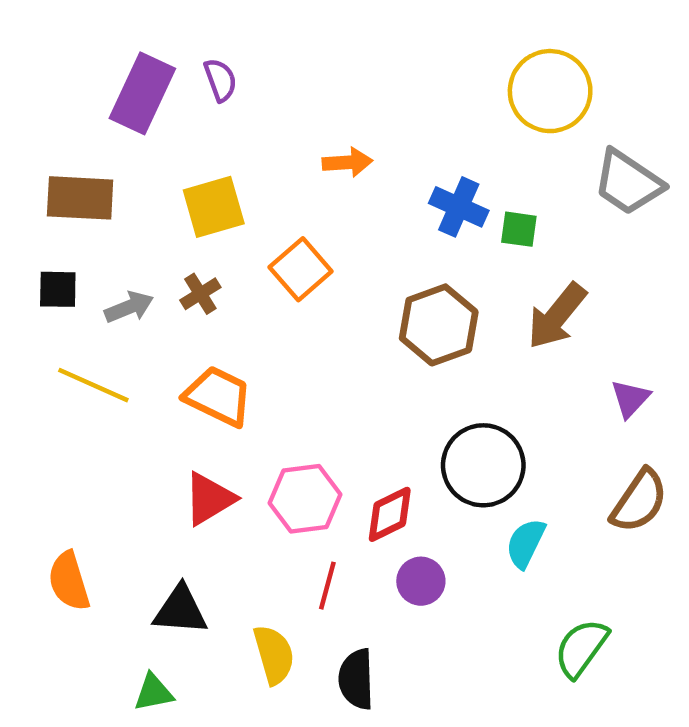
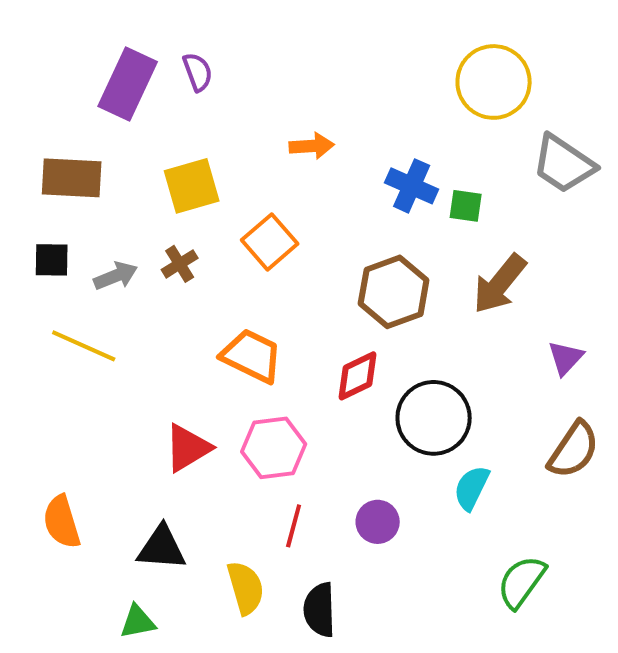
orange trapezoid: (218, 396) -> (252, 356), moved
red diamond: (390, 514) -> (358, 376), moved

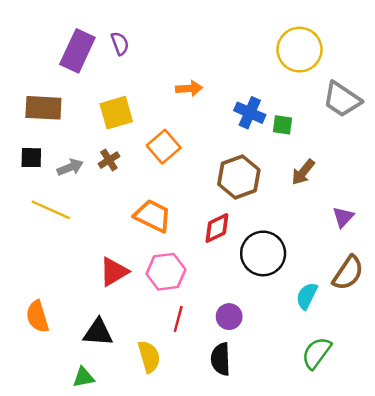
brown arrow: (500, 284) -> (303, 172), size x0.7
cyan semicircle: (472, 488) -> (307, 296), moved
black semicircle: (320, 610) -> (221, 359), moved

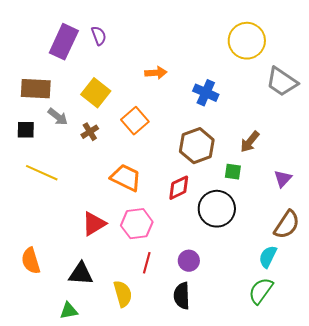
yellow square: (116, 113) -> (96, 93), turned -36
green square: (283, 125) -> (233, 172), moved
gray arrow: (70, 167) -> (58, 117), moved, turned 60
cyan semicircle: (307, 296) -> (268, 257), moved

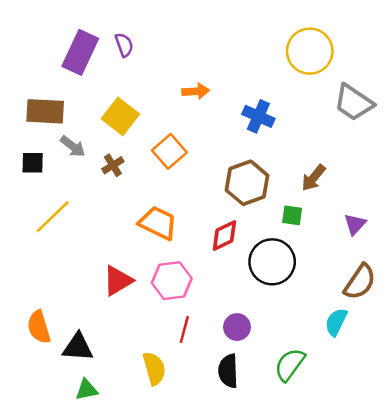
yellow line: (42, 173) -> (53, 217), turned -68
black triangle: (81, 274) -> (78, 347), moved
green semicircle: (261, 291) -> (290, 365), moved

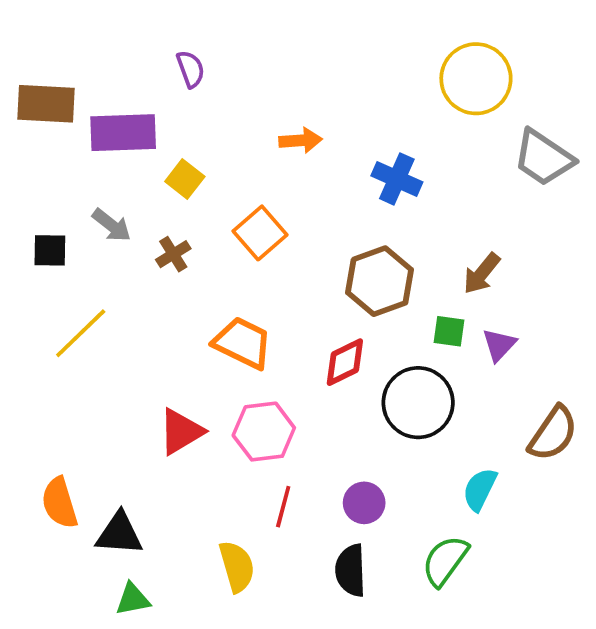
purple rectangle: (80, 52) -> (123, 133), moved, turned 63
brown rectangle: (45, 111) -> (46, 104), moved
yellow square: (120, 116) -> (185, 179), size x0.7
purple triangle: (355, 224) -> (499, 345), moved
cyan semicircle: (336, 322) -> (480, 489), moved

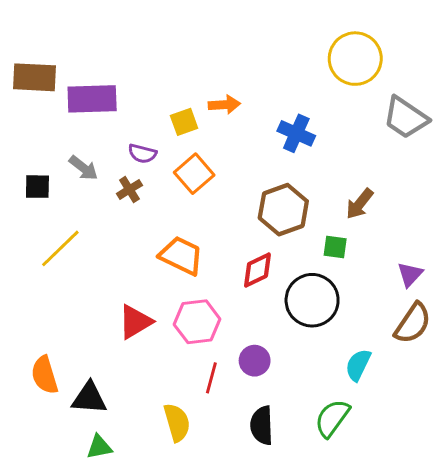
purple semicircle: (191, 69) -> (142, 154), moved, turned 124
yellow square: (185, 179) -> (184, 122), moved, turned 32
purple triangle: (499, 345) -> (410, 274), moved
purple circle: (364, 503) -> (255, 361), moved

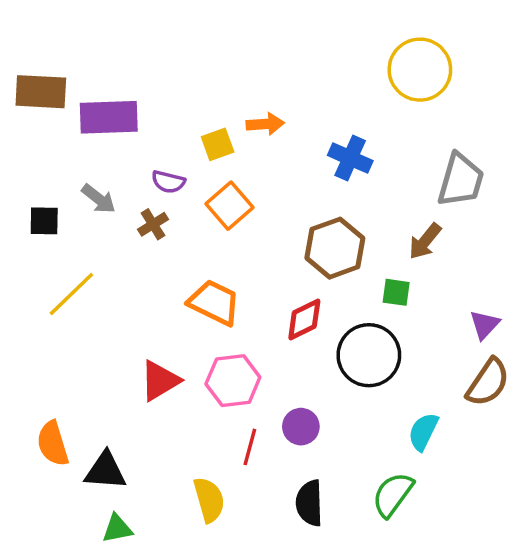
gray trapezoid: (406, 118) -> (461, 180), moved, turned -108

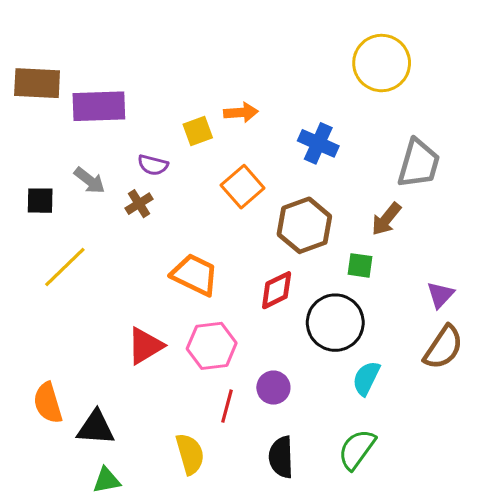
orange square: (229, 206) -> (243, 187), moved
cyan semicircle: (423, 432) -> (366, 378), moved

